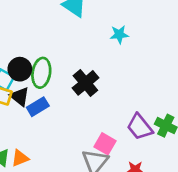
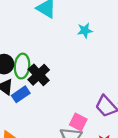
black cross: (85, 83) -> (39, 75), moved

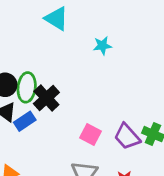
pink square: (78, 122) -> (90, 135), moved

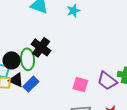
cyan star: (102, 46) -> (73, 11), moved
black cross: (46, 98) -> (41, 47), moved

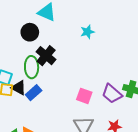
cyan star: (73, 11) -> (87, 32), moved
black circle: (12, 60) -> (30, 32), moved

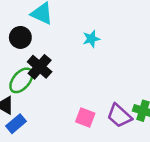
green ellipse: (32, 67) -> (21, 80), turned 40
blue rectangle: (34, 93) -> (16, 124), moved

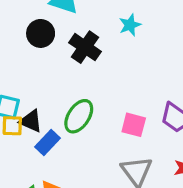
black cross: (40, 67) -> (85, 47), moved
green ellipse: (21, 80) -> (79, 116), moved

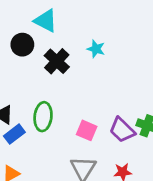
cyan star: (130, 25) -> (96, 49), turned 30
green ellipse: (79, 116) -> (43, 117), turned -36

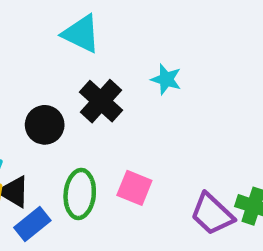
black circle: (22, 45) -> (45, 125), moved
pink square: (87, 130) -> (134, 188), moved

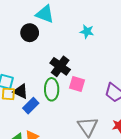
black cross: (101, 101) -> (60, 66), moved
black circle: (45, 125) -> (30, 33), moved

